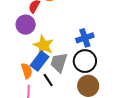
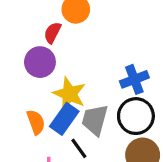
orange semicircle: (27, 71) -> (36, 122), moved

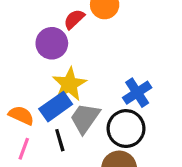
blue cross: (134, 79) -> (137, 93), turned -32
orange semicircle: (36, 122) -> (21, 115), moved, turned -65

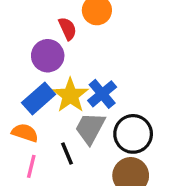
red semicircle: (74, 19) -> (68, 29), turned 115
blue cross: (137, 93) -> (102, 94), moved
blue rectangle: (56, 107) -> (39, 99), moved

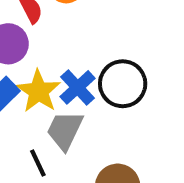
black circle: (133, 134) -> (123, 84), moved

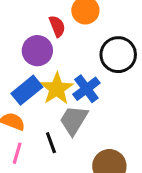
black circle: (123, 84) -> (118, 55), moved

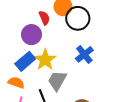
black circle: (118, 55) -> (78, 18), moved
blue cross: (86, 89) -> (84, 54), moved

